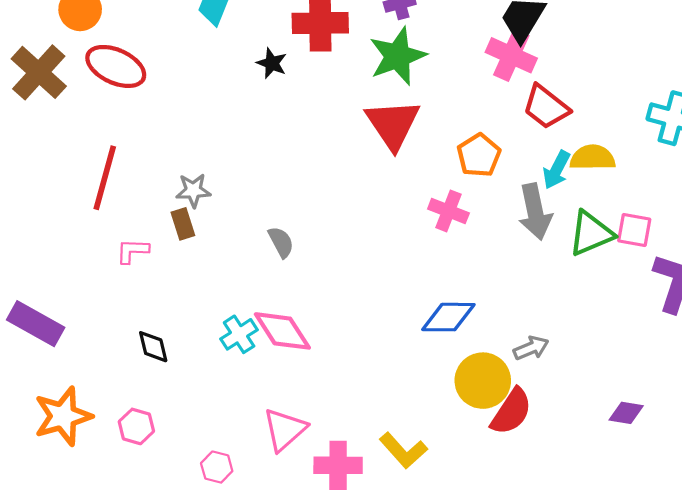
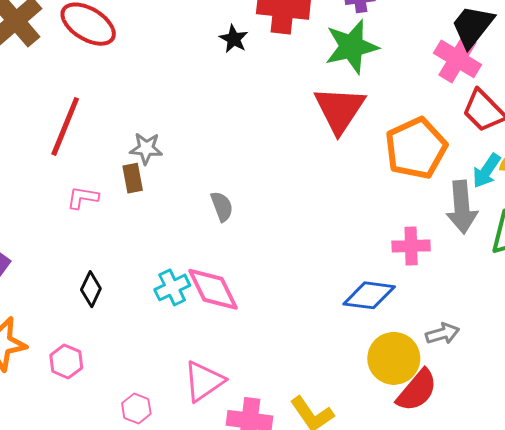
orange pentagon: (479, 155) -> (416, 148), size x1.5
pink cross: (448, 211) -> (411, 246), moved, turned -30
black diamond: (153, 347) -> (91, 289), turned 32

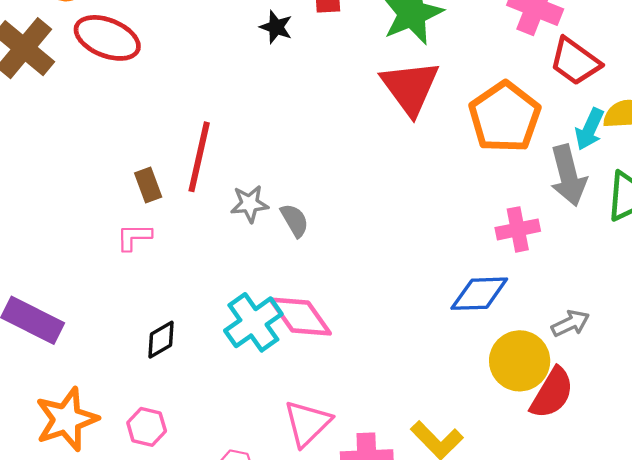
red line: (65, 126) -> (199, 157), moved
gray star: (146, 148) -> (250, 204), moved
brown rectangle: (133, 178) -> (148, 185), moved
cyan cross: (172, 287) -> (253, 322), size x1.4
black diamond: (91, 289) -> (161, 340), turned 44

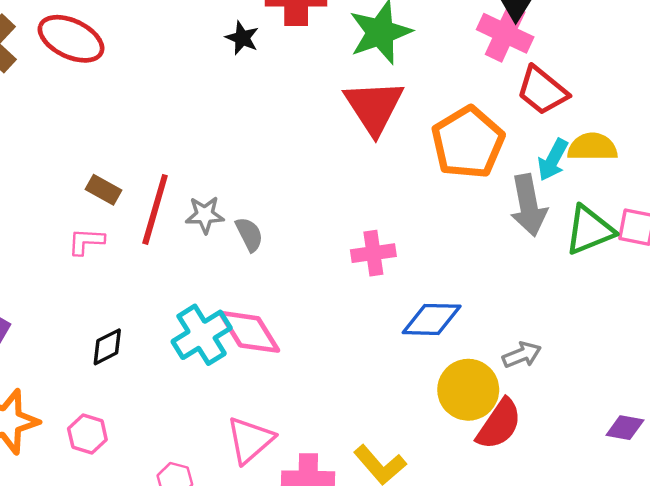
red line: (199, 157) -> (155, 209), moved
brown rectangle: (148, 185) -> (104, 190), turned -44
pink cross: (518, 229) -> (373, 253), moved

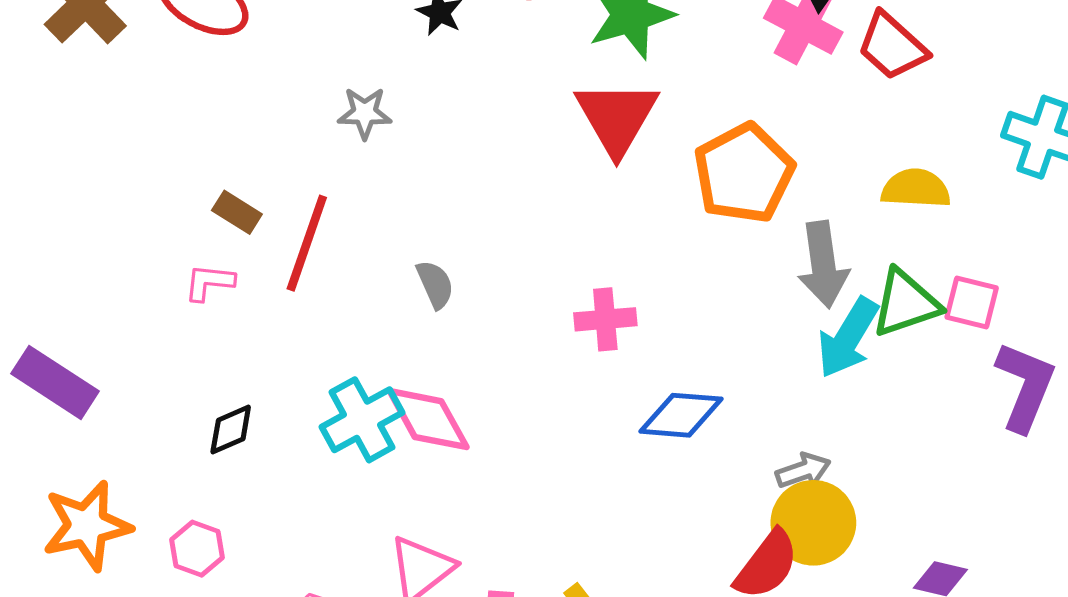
red trapezoid: (542, 91) -> (892, 46), moved
cyan arrow: (553, 160) -> (848, 338), moved, size x1.4
gray star: (205, 215) -> (365, 113), moved
yellow circle: (468, 390) -> (813, 523), moved

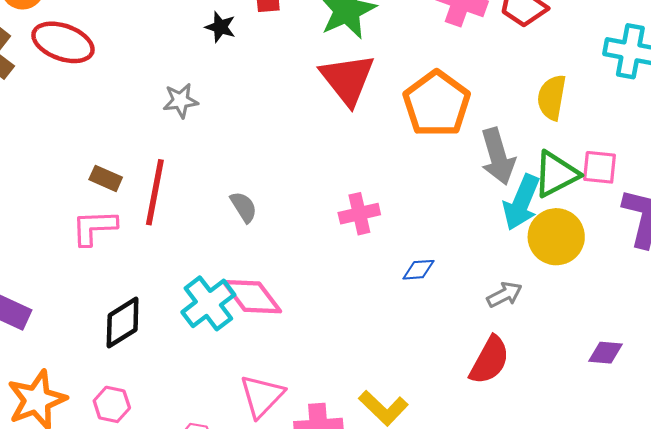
yellow semicircle: (916, 189) -> (552, 97), turned -75
pink L-shape: (209, 282) -> (94, 227), size x1.4
blue diamond: (681, 415) -> (419, 270), size x0.6
black diamond: (231, 430) -> (123, 323), size x1.4
yellow circle: (813, 523) -> (556, 237), moved

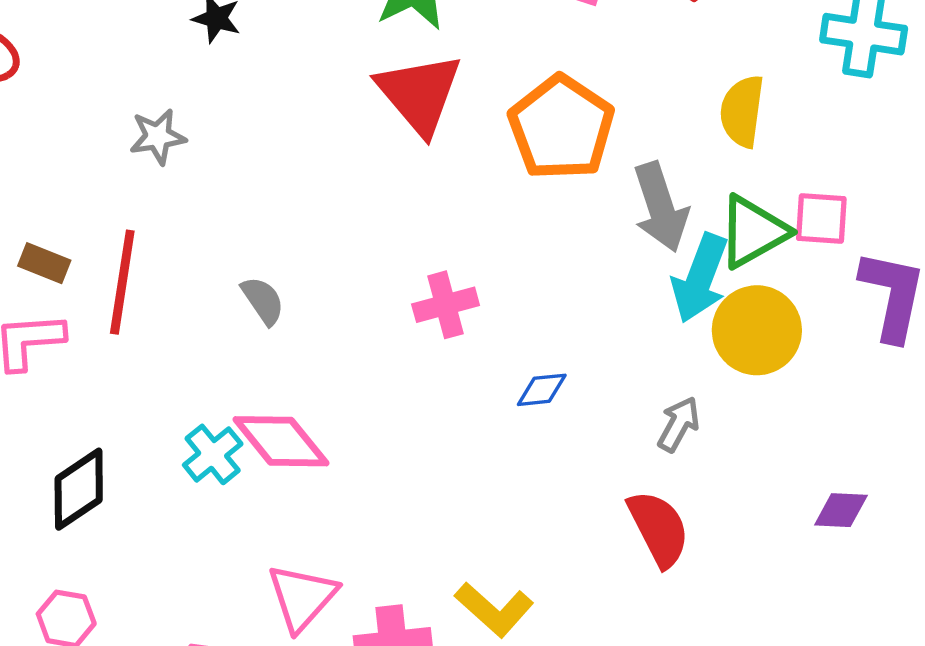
gray arrow: (505, 295) -> (679, 424), turned -32
cyan cross: (208, 303) -> (213, 454), size x0.7
red semicircle: (490, 360) -> (659, 528), turned -54

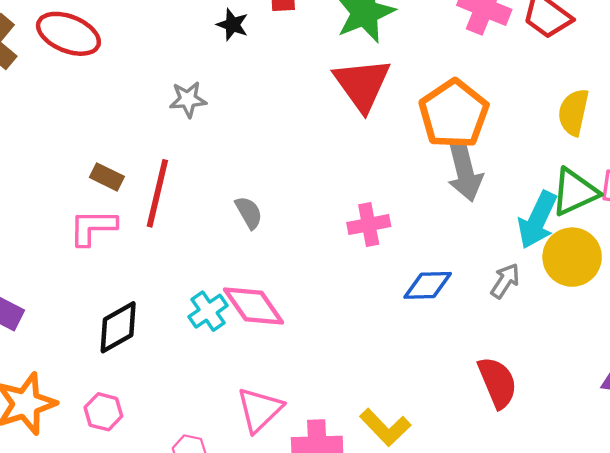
gray arrow: (661, 207) -> (465, 172), moved
blue diamond: (542, 390) -> (428, 285), size x1.4
gray arrow: (679, 424) -> (505, 281), moved

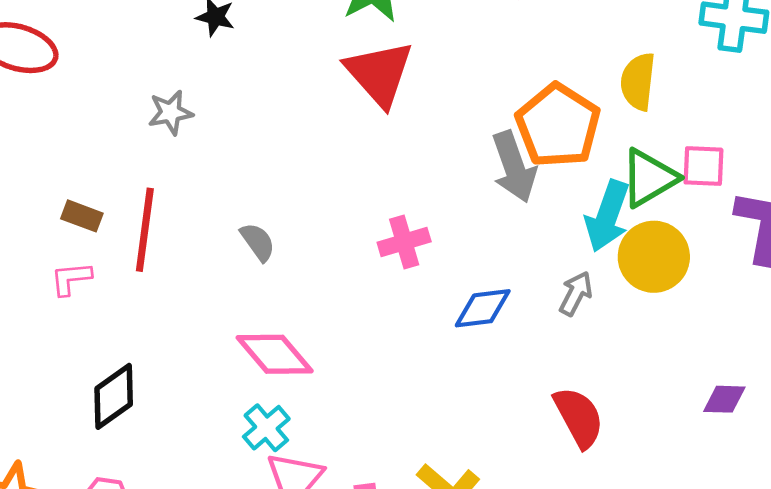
orange pentagon: (454, 114) -> (558, 125), moved
pink L-shape: (93, 227) -> (71, 279), size x0.7
cyan cross: (208, 311) -> (266, 428), moved

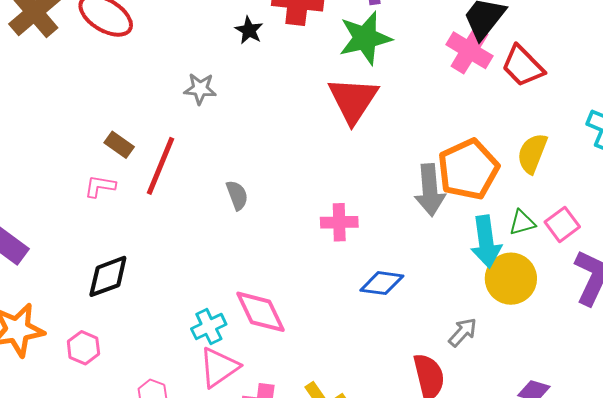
pink square: (703, 166) -> (562, 224), turned 36
green triangle: (649, 178) -> (522, 223), size x0.6
cyan arrow: (607, 216) -> (486, 242), turned -42
gray arrow: (576, 294) -> (463, 332), moved
pink diamond: (275, 354) -> (260, 312), moved

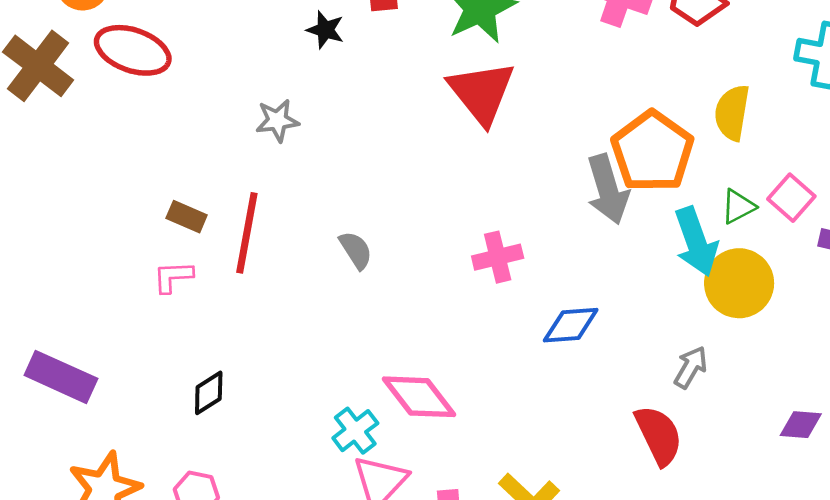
black diamond: (108, 276) -> (209, 393), size x0.7

